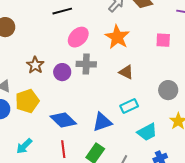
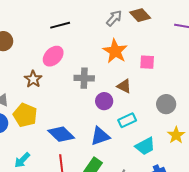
pink ellipse: (78, 37) -> (53, 56), moved
pink square: (163, 40) -> (147, 62), moved
purple circle: (62, 72) -> (104, 101), moved
yellow pentagon: (27, 101) -> (25, 115), turned -30

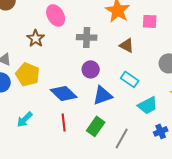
pink ellipse: (53, 56) -> (56, 15), turned -75
purple circle: (104, 101) -> (91, 69), moved
cyan rectangle: (127, 120) -> (130, 79), turned 60

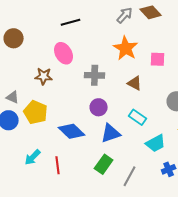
brown star: (36, 38) -> (44, 76), turned -30
red line: (64, 122) -> (58, 165), moved

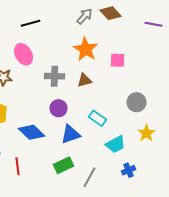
brown triangle: (135, 83) -> (84, 80), moved, turned -42
green rectangle: (104, 164) -> (64, 165), turned 30

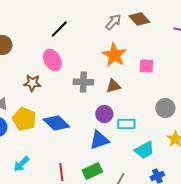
black line: (30, 23) -> (59, 29), turned -30
purple circle: (58, 108) -> (104, 114), moved
cyan rectangle: (98, 118) -> (126, 124), turned -36
blue diamond: (32, 132) -> (56, 123), moved
red line: (18, 166) -> (61, 172), moved

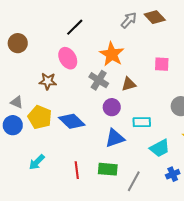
orange star: (114, 55) -> (112, 54), moved
gray cross: (83, 82) -> (99, 80), turned 30
purple circle: (104, 114) -> (112, 107), moved
green rectangle: (92, 171) -> (108, 169), turned 30

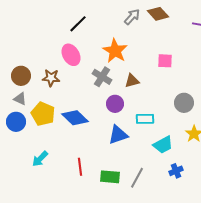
brown circle: (18, 43) -> (21, 76), moved
green rectangle: (108, 169) -> (110, 177), moved

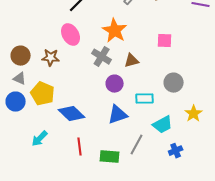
gray circle: (184, 103) -> (174, 83), moved
blue diamond: (75, 118) -> (72, 114), moved
gray line: (137, 178) -> (137, 145), moved

